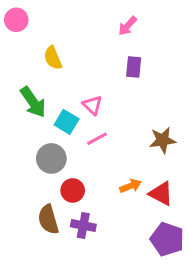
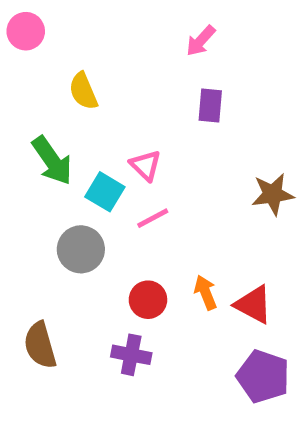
brown star: (163, 140) -> (273, 194), moved
orange arrow: (131, 186) -> (206, 292), turned -90
red circle: (73, 190) -> (148, 300), moved
brown semicircle: (48, 219) -> (40, 345), moved

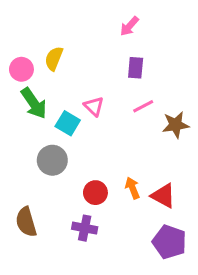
pink circle: (26, 31) -> (21, 69), moved
yellow semicircle: (83, 91) -> (54, 58), turned 45
pink line: (153, 218) -> (143, 106), moved

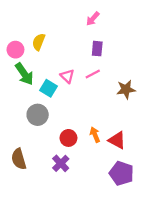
pink line: (143, 106) -> (93, 74), moved
purple cross: (85, 228) -> (61, 163), turned 35

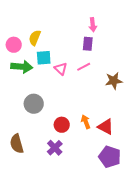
pink arrow: (93, 19) -> (93, 25), moved, turned -48
green arrow: (24, 74) -> (22, 67), turned -50
cyan square: (49, 88) -> (44, 58), moved, turned -35

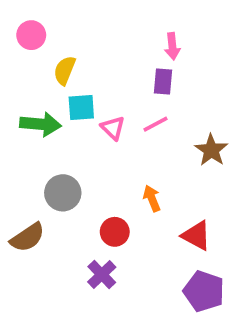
pink circle: (14, 45) -> (31, 35), moved
brown star: (114, 81) -> (211, 150), turned -30
orange arrow: (86, 122) -> (152, 198), moved
brown semicircle: (17, 144) -> (28, 237), moved, turned -108

